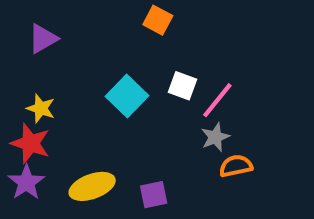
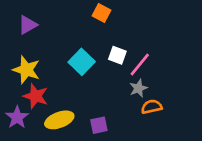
yellow star: (41, 108) -> (26, 70), size x1.5
red star: (30, 143) -> (36, 96), moved

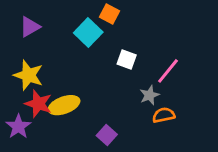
cyan square: (82, 62) -> (88, 32), moved
pink line: (140, 65) -> (168, 71), moved
yellow ellipse: (59, 120) -> (64, 105), moved
purple square: (99, 125) -> (107, 135), turned -36

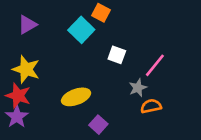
red star: (38, 104) -> (18, 96), moved
yellow ellipse: (64, 105) -> (76, 97), moved

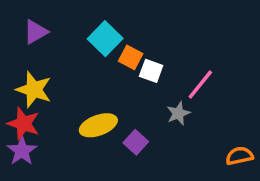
orange square: (101, 13) -> (131, 57), moved
orange semicircle: (151, 106) -> (239, 156), moved
purple square: (98, 125) -> (136, 142), moved

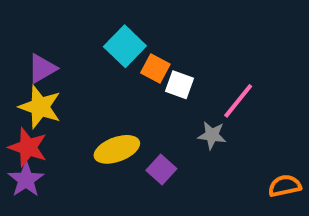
purple triangle: (35, 32) -> (42, 68), moved
gray star: (178, 113) -> (212, 135), turned 30

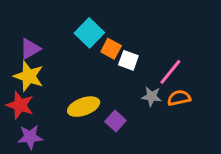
purple star: (26, 180) -> (30, 137), moved, turned 30
orange semicircle: (285, 186) -> (179, 98), moved

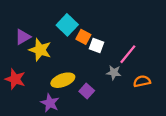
yellow star: (29, 76) -> (40, 50), moved
orange semicircle: (179, 98) -> (142, 81), moved
purple star: (30, 137) -> (50, 103), moved, turned 30

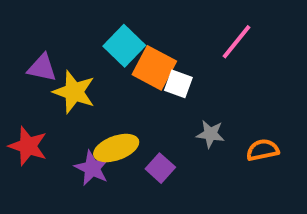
purple triangle: (23, 37) -> (42, 68), turned 42
orange square: (83, 37) -> (154, 68), size x1.5
pink line: (128, 54) -> (236, 42), moved
purple star: (50, 103) -> (92, 168), moved

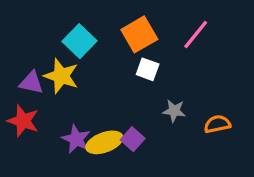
cyan square: (124, 46) -> (80, 41), moved
purple triangle: (42, 68) -> (31, 83), moved
orange square: (154, 68) -> (139, 34), moved, turned 32
yellow ellipse: (116, 148) -> (104, 142), moved

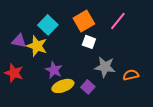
purple triangle: (31, 83) -> (19, 41), moved
gray star: (174, 111) -> (105, 67), size x1.5
purple star: (76, 139) -> (54, 70), moved
purple square: (133, 139) -> (88, 87), moved

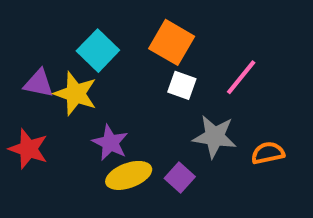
orange square: (84, 21) -> (172, 42), turned -30
pink line: (118, 21) -> (241, 77), moved

